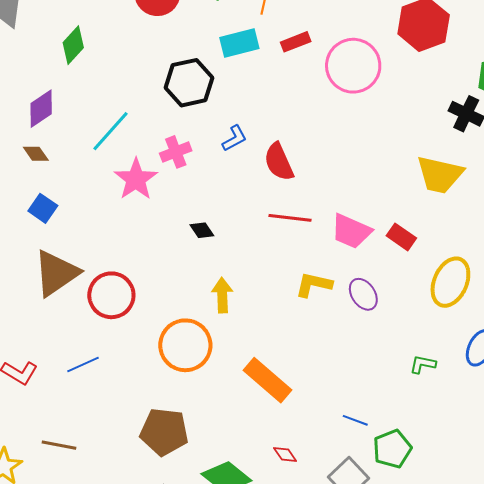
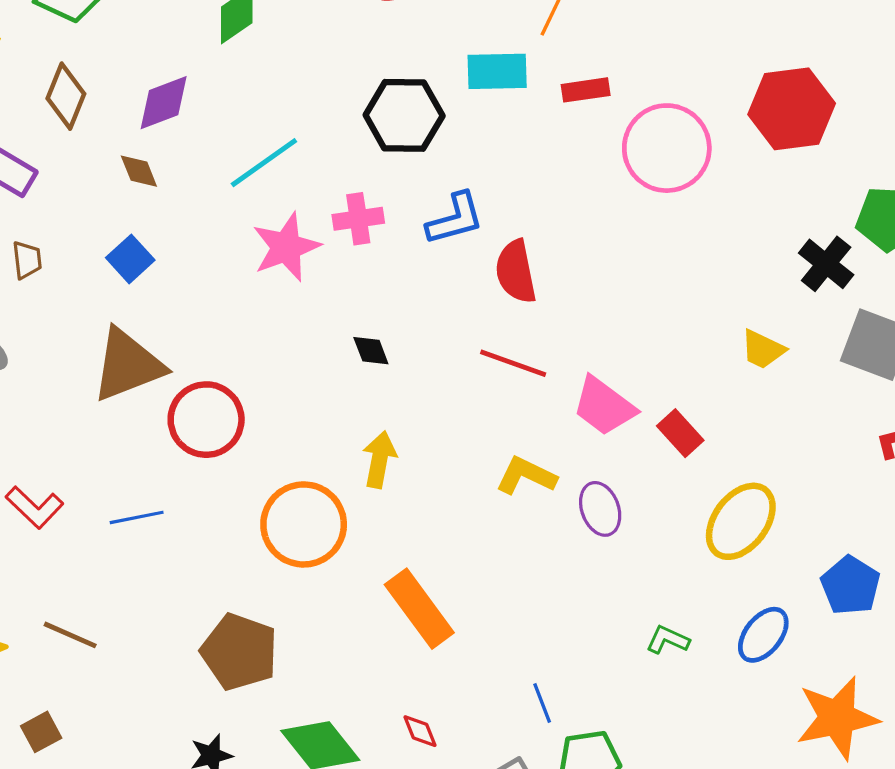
blue L-shape: (234, 138) -> (455, 219), size x1.4
yellow trapezoid: (440, 175) -> (763, 349), size x0.6
blue line: (355, 420) -> (542, 703), turned 35

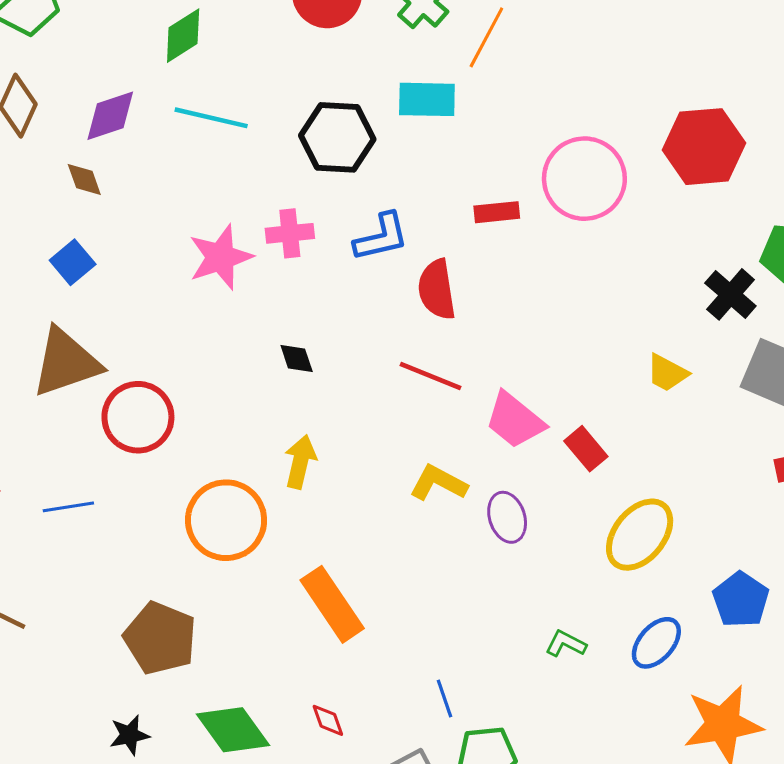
red rectangle: (586, 90) -> (497, 212), moved
cyan line: (264, 163) -> (211, 118), moved, turned 46

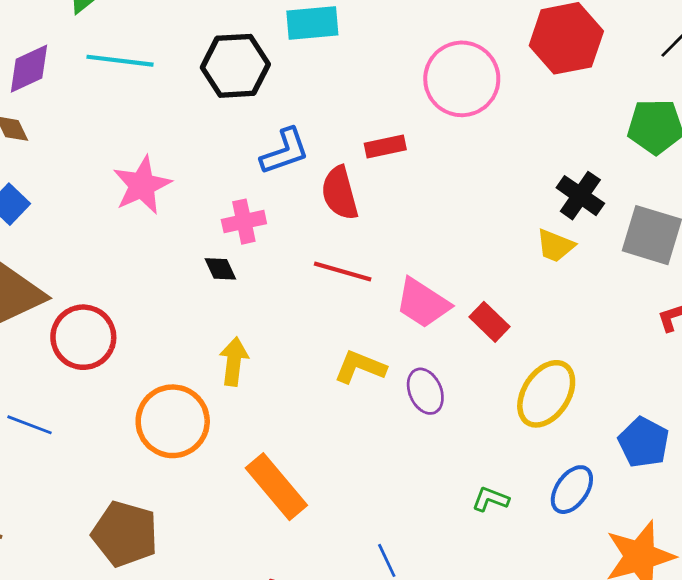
red rectangle: (497, 212) -> (385, 146), moved
pink cross: (290, 233) -> (244, 222), moved
black cross: (730, 294) -> (580, 196), moved
blue line: (68, 507) -> (30, 425), turned 36

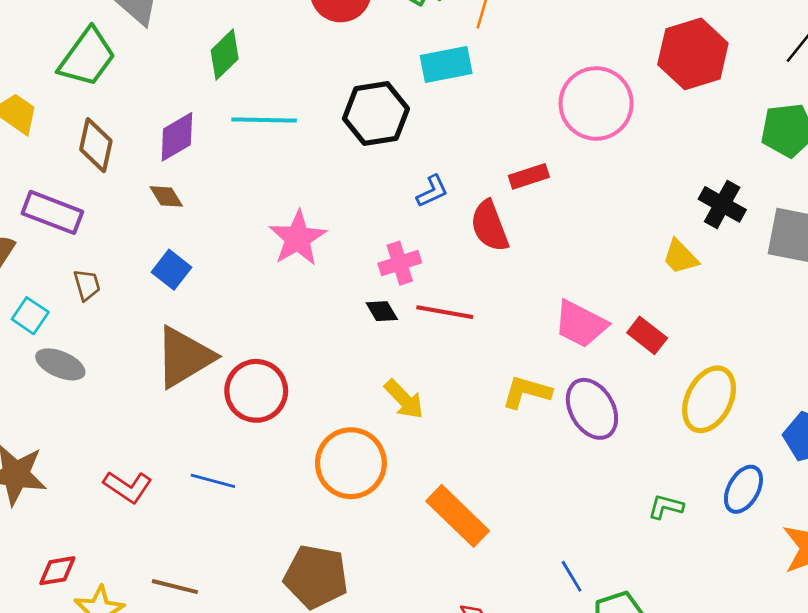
blue L-shape: (285, 151) -> (432, 191), size x0.7
yellow trapezoid: (555, 246) -> (680, 257), moved, turned 30
red line: (343, 272) -> (445, 312), moved
yellow arrow: (234, 361) -> (404, 399), turned 135
purple ellipse: (425, 391) -> (592, 409), size x1.4

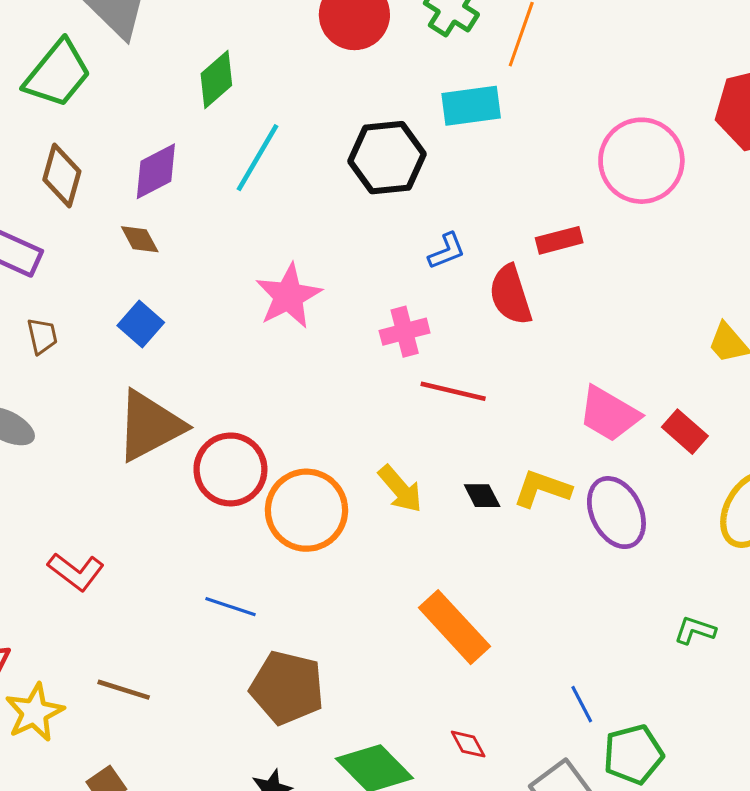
cyan line: (264, 120) -> (257, 158), turned -64
black diamond: (382, 311) -> (482, 496), moved
orange circle: (351, 463) -> (306, 510), moved
blue line: (213, 481) -> (231, 607), moved

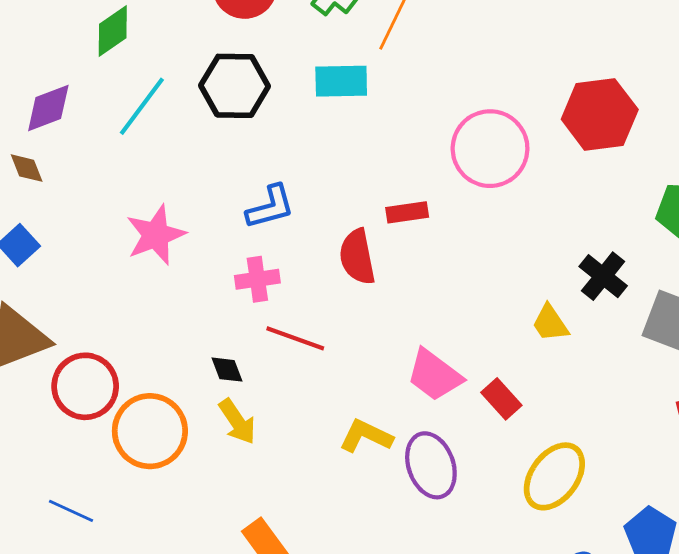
black hexagon: (387, 158) -> (235, 86), moved
blue L-shape: (447, 251) -> (270, 207), moved, size x1.4
black diamond: (482, 496) -> (227, 370), moved

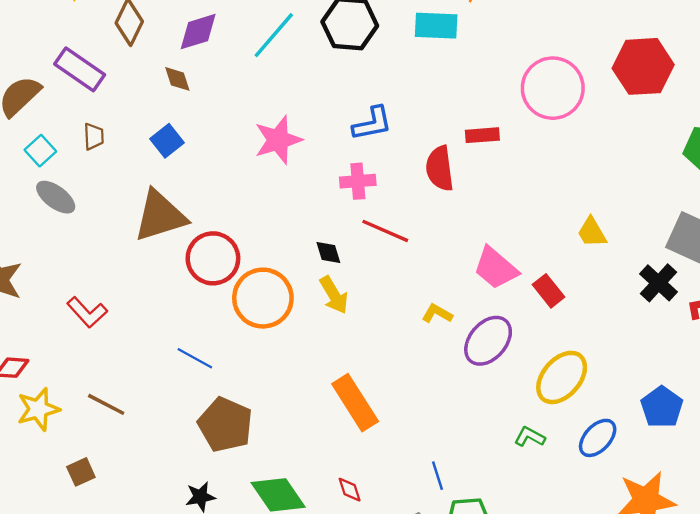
black cross: (603, 276) -> (659, 283), moved
yellow L-shape: (366, 436) -> (437, 314), size x0.7
purple ellipse: (431, 465) -> (488, 341), turned 57
yellow ellipse: (554, 476) -> (562, 377), moved

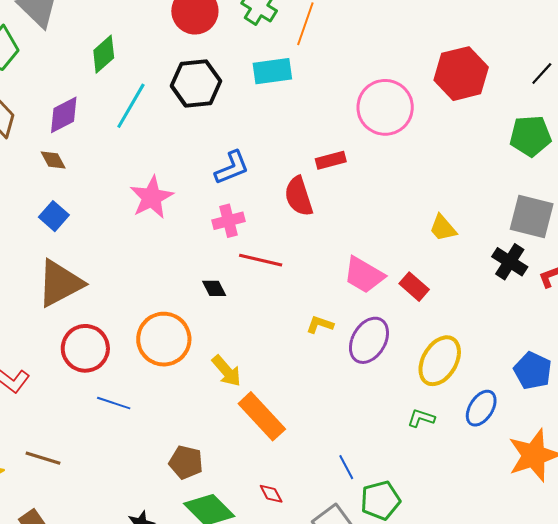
red circle: (213, 258) -> (85, 348), moved
yellow arrow: (334, 295) -> (227, 371), moved
brown pentagon: (225, 425) -> (186, 462), moved, size x0.7

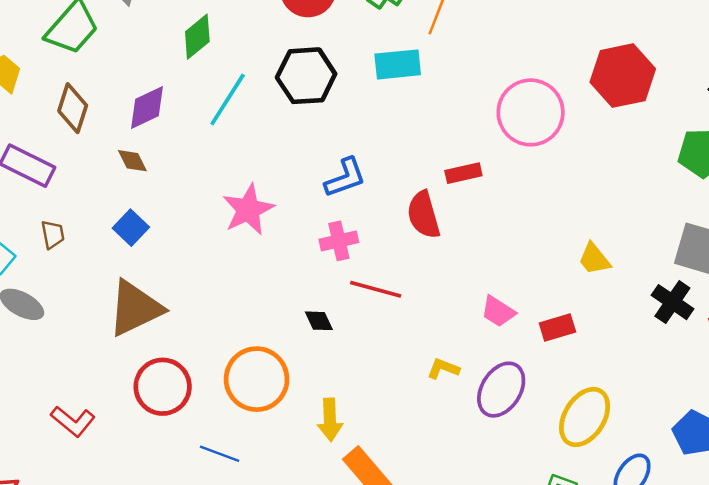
pink trapezoid: (364, 275) -> (498, 311), size x0.7
red rectangle: (414, 287) -> (557, 327), turned -60
yellow arrow: (227, 371) -> (330, 420), turned 36
blue line: (114, 403) -> (220, 454), moved

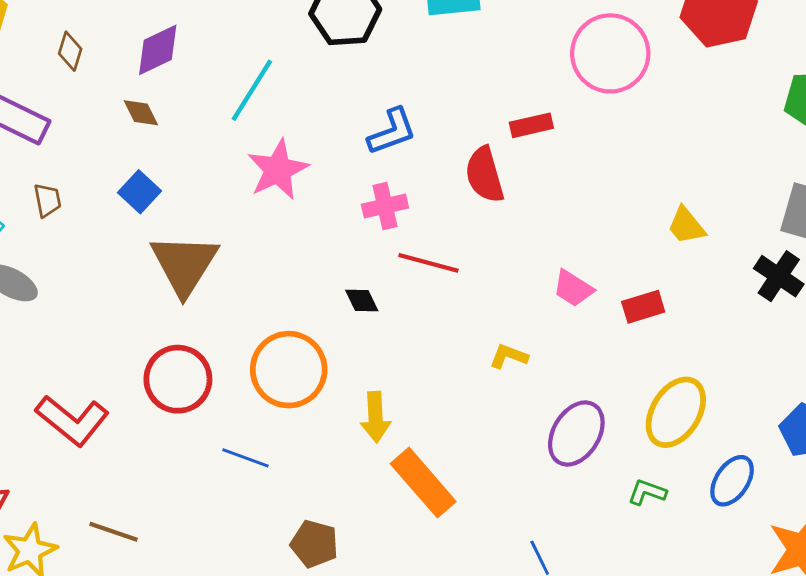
cyan line: (228, 100) -> (252, 90), moved
brown diamond: (73, 108) -> (70, 51), size x0.7
brown triangle: (135, 308) -> (184, 264), moved, turned -32
purple ellipse: (501, 390) -> (576, 433), moved
red L-shape: (73, 421) -> (72, 420), size x1.4

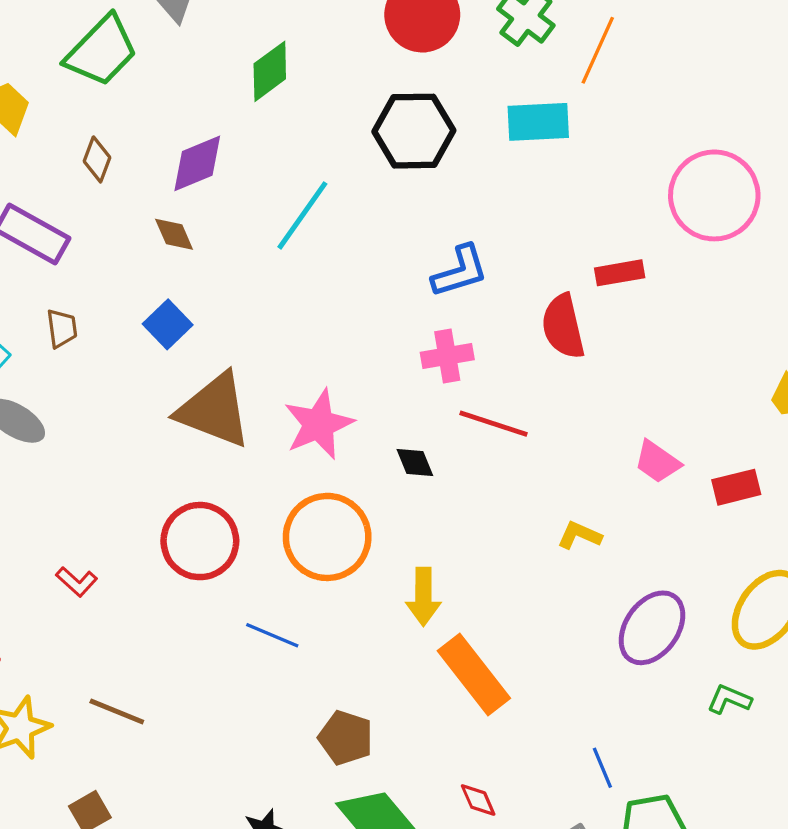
pink star: (278, 170) -> (319, 424), moved
brown triangle: (184, 264) -> (214, 410), turned -44
red L-shape: (72, 420) -> (77, 582), size x0.5

